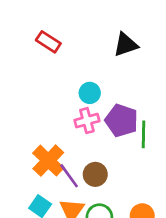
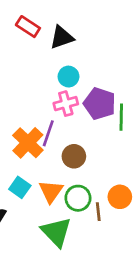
black triangle: (126, 45) -> (62, 37), moved
purple line: (69, 176) -> (48, 133), moved, turned 55

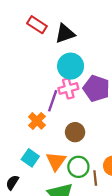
cyan circle: (68, 77) -> (71, 66), size x1.5
purple line: (48, 133) -> (53, 101), moved
orange cross: (28, 143) -> (37, 121), size x0.7

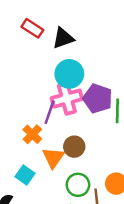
pink cross: (68, 88) -> (67, 99), size x1.4
orange triangle: (56, 161) -> (53, 158), moved

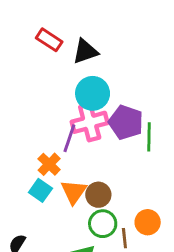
brown circle: (74, 147) -> (98, 195), moved
cyan square: (25, 175) -> (40, 190), moved

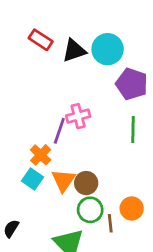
cyan circle: (93, 93) -> (108, 49), moved
pink cross: (90, 122) -> (78, 116), size x0.7
purple pentagon: (126, 122) -> (132, 84), moved

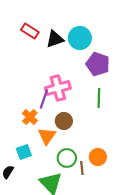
pink cross: (78, 116) -> (58, 88), size x1.4
cyan square: (33, 179) -> (24, 152), moved, turned 35
brown circle: (86, 183) -> (64, 121), moved

